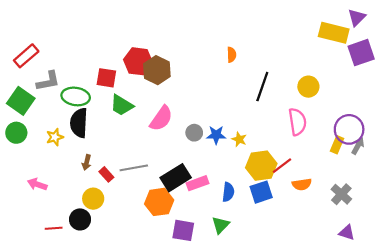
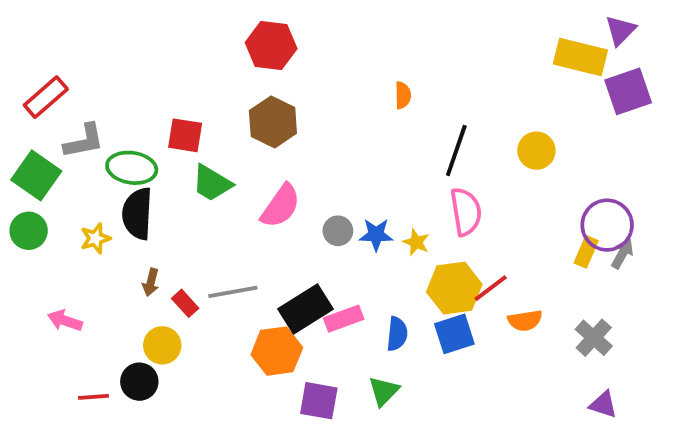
red hexagon: (138, 61) -> (271, 46), moved
pink semicircle: (297, 122) -> (466, 212), moved

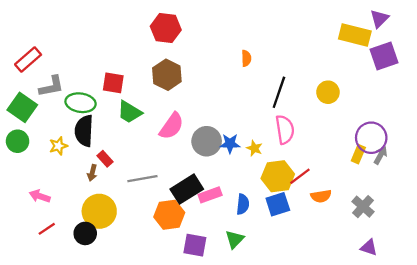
gray circle: (338, 231) -> (207, 141), size x1.6
red rectangle: (185, 303) -> (105, 159), moved
yellow circle: (162, 345) -> (99, 211), size x1.5
red line: (94, 397) -> (47, 229), moved, turned -30

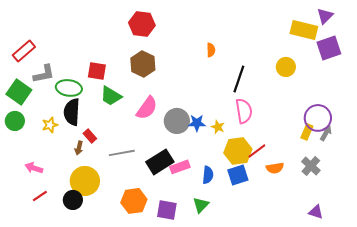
yellow circle: (328, 92) -> (286, 67), moved
gray cross: (363, 207) -> (311, 166), moved
orange hexagon: (169, 215) -> (134, 201), moved

